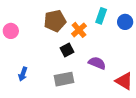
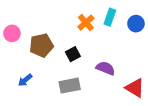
brown pentagon: (55, 21) -> (41, 45), moved
orange cross: (79, 30) -> (86, 23), moved
blue arrow: (23, 74) -> (25, 80), turned 32

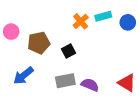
cyan rectangle: (110, 17) -> (103, 16), turned 56
purple semicircle: (105, 68) -> (90, 85), moved
blue arrow: (25, 80) -> (23, 76), size x1.5

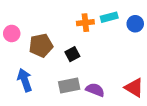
orange cross: (81, 21) -> (85, 23), turned 35
blue arrow: (23, 76) -> (25, 80), turned 110

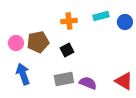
orange cross: (85, 23) -> (69, 21), moved
pink circle: (12, 33) -> (16, 43), moved

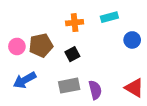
blue circle: (125, 22) -> (132, 40), moved
blue arrow: (23, 74) -> (25, 80), turned -100
purple semicircle: (88, 83) -> (95, 90), turned 54

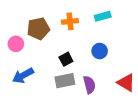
blue circle: (132, 40) -> (100, 51), moved
brown pentagon: (41, 45) -> (38, 29), moved
black square: (72, 54) -> (66, 59), moved

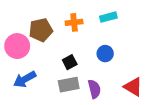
pink circle: (16, 44) -> (17, 46), size x1.5

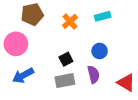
orange cross: (74, 22) -> (70, 21), turned -35
brown pentagon: (41, 30) -> (32, 14), moved
purple semicircle: (94, 89) -> (93, 74), moved

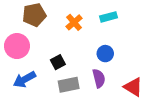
black square: (66, 59) -> (58, 62), moved

